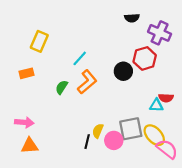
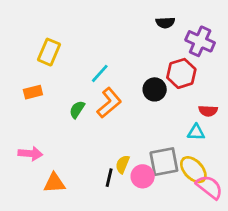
red semicircle: (166, 98) -> (208, 111), moved
orange triangle: (30, 146) -> (54, 183), moved

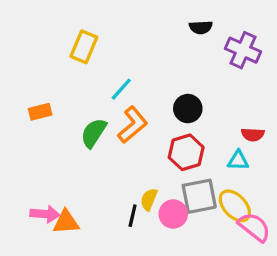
yellow rectangle: (49, 52) -> (84, 47), moved
red hexagon: (181, 73) -> (186, 152), moved
green semicircle: (77, 110) -> (94, 133), size x1.4
pink arrow: (30, 154) -> (45, 214), moved

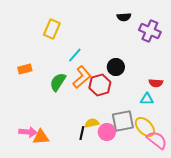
red hexagon: (186, 152) -> (100, 85), moved
yellow semicircle: (149, 199) -> (92, 123), turned 56

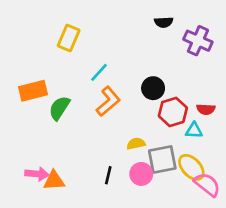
orange rectangle: (25, 69) -> (33, 91), size x1.5
green semicircle: (58, 82) -> (59, 108), moved
red hexagon: (100, 85) -> (173, 112), moved
yellow semicircle: (92, 123) -> (136, 144), moved

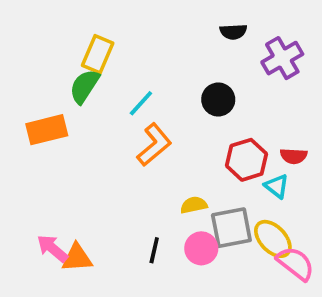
purple cross: (198, 41) -> (282, 58), turned 36
black circle: (153, 88) -> (218, 100), moved
green semicircle: (59, 108) -> (84, 86), moved
cyan triangle: (194, 130) -> (277, 186), turned 36
pink arrow: (37, 174) -> (52, 248), turned -145

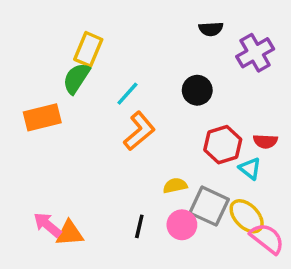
gray square: (231, 228) -> (209, 206), turned 36

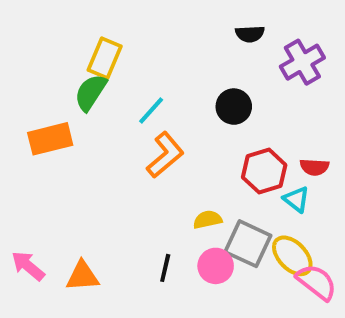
pink arrow: (47, 225) -> (28, 266), moved

